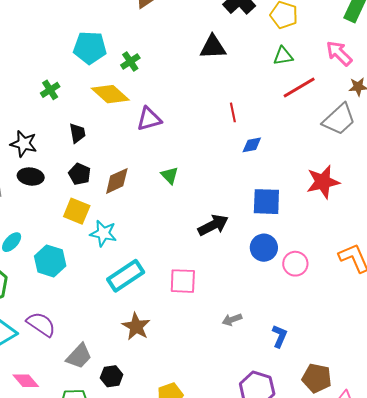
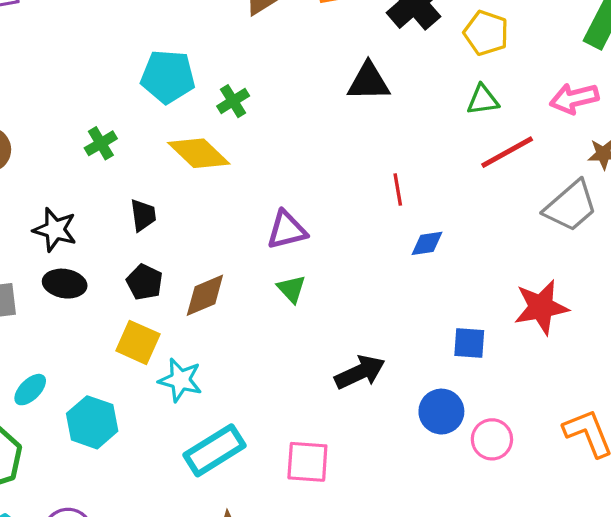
pink arrow: (339, 53) -> (574, 98), turned -60
purple triangle: (149, 119) -> (287, 230), moved
blue square: (266, 202) -> (469, 343), moved, size x0.7

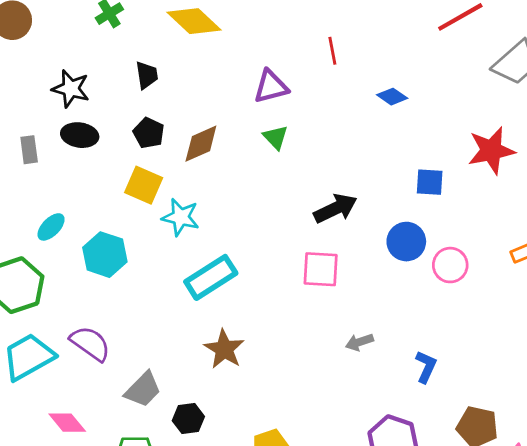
red line: (398, 189) -> (332, 51), moved
blue diamond: (427, 243) -> (392, 97), turned 44
pink square: (307, 462) -> (321, 269), moved

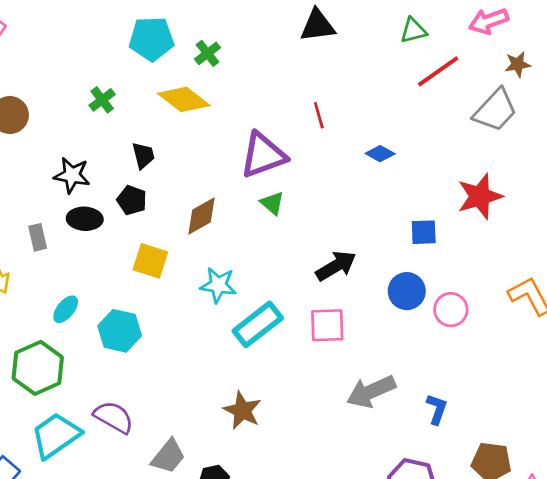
purple triangle: (271, 87) -> (263, 155), size x1.4
black pentagon: (149, 133) -> (132, 200), moved
cyan star: (181, 217) -> (218, 285), moved
cyan rectangle: (211, 277) -> (258, 324), moved
gray arrow: (359, 342) -> (371, 391), size x1.8

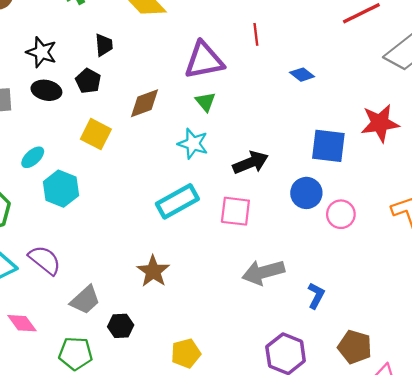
blue square: (424, 232) -> (328, 146), size x1.5
cyan star: (218, 285) -> (193, 144), moved
cyan ellipse: (66, 309) -> (33, 157), moved

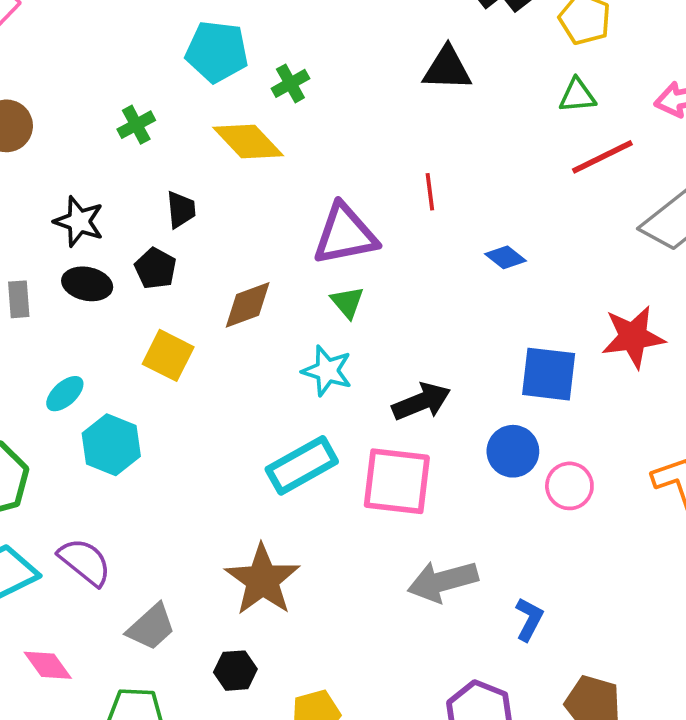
pink square: (235, 211) -> (397, 481), size x1.4
brown star: (153, 271) -> (262, 580), size x1.4
black hexagon: (121, 326) -> (235, 671), moved

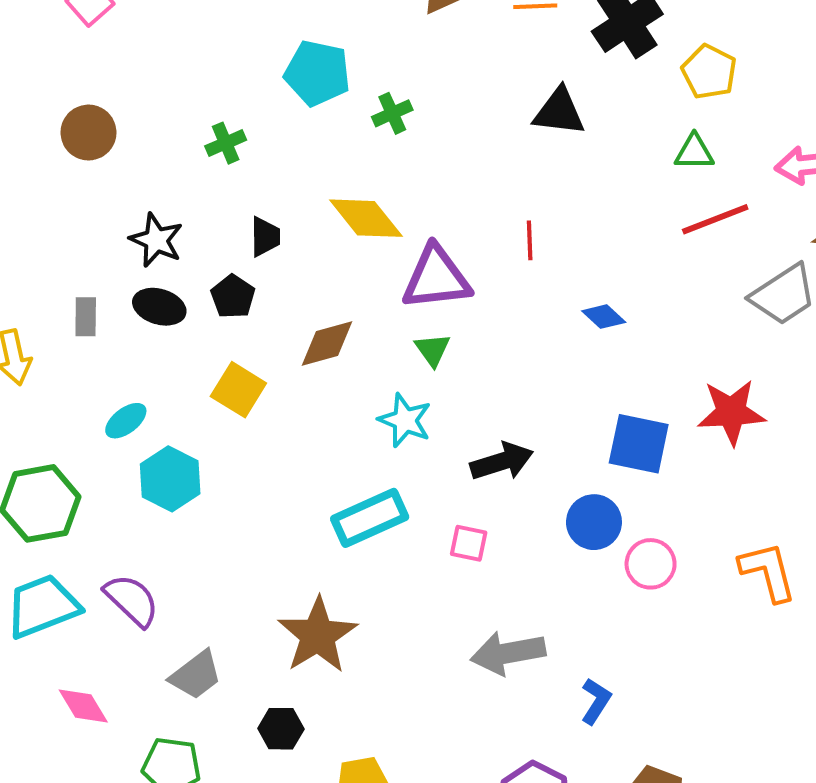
yellow diamond: (248, 141) -> (366, 218), moved
pink square: (397, 481) -> (469, 543), size x0.5

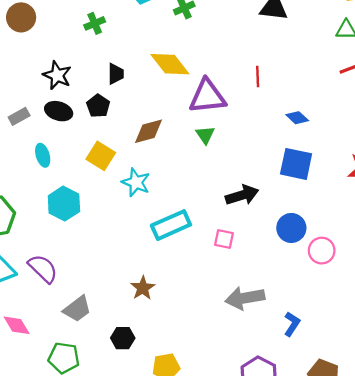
gray rectangle: (86, 317) -> (19, 116), turned 60
cyan star: (405, 420) -> (136, 182), moved
cyan ellipse: (126, 421) -> (43, 155), moved, turned -70
blue square: (639, 444) -> (296, 164), moved
brown star: (318, 635) -> (143, 288), size x0.6

